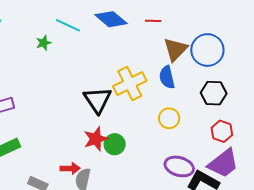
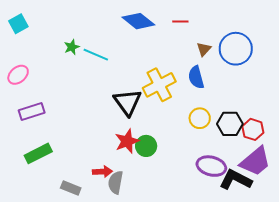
cyan line: (68, 25) -> (96, 55), moved
brown triangle: (175, 49) -> (204, 49), size x0.6
black hexagon: (214, 93) -> (230, 124), moved

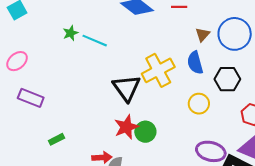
purple rectangle: (32, 112) -> (31, 98), turned 40
black hexagon: (230, 124) -> (227, 79), moved
green rectangle: (38, 153) -> (57, 139), moved, size x0.6

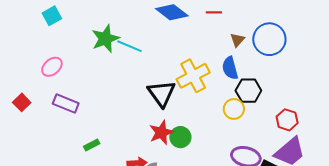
green star: (70, 33) -> (105, 39), size x1.8
black hexagon: (227, 79) -> (248, 91), moved

